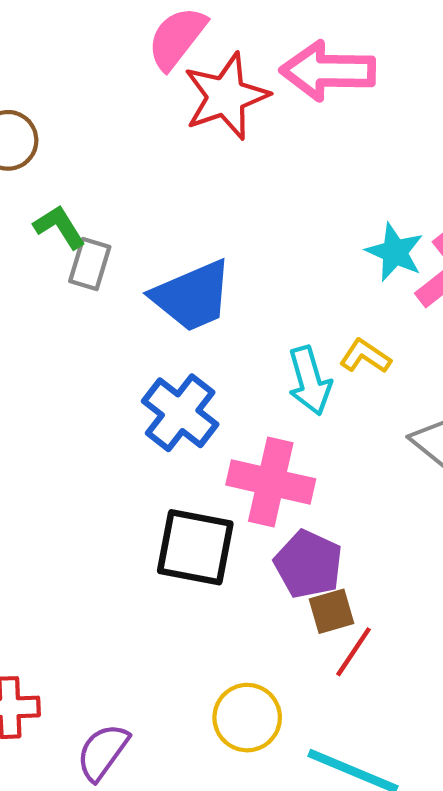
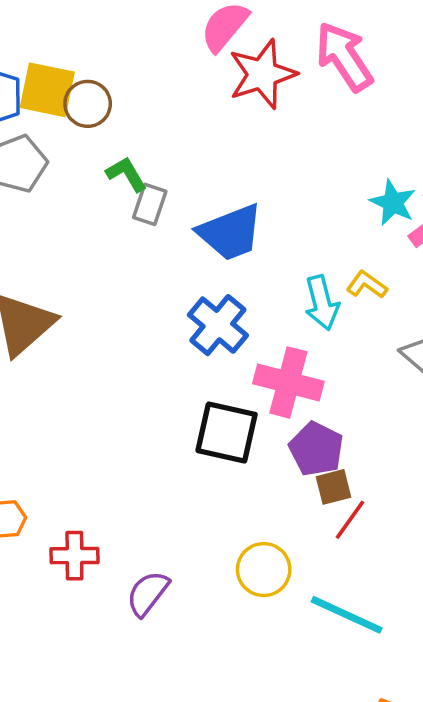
pink arrow: (328, 71) -> (344, 57), turned 54

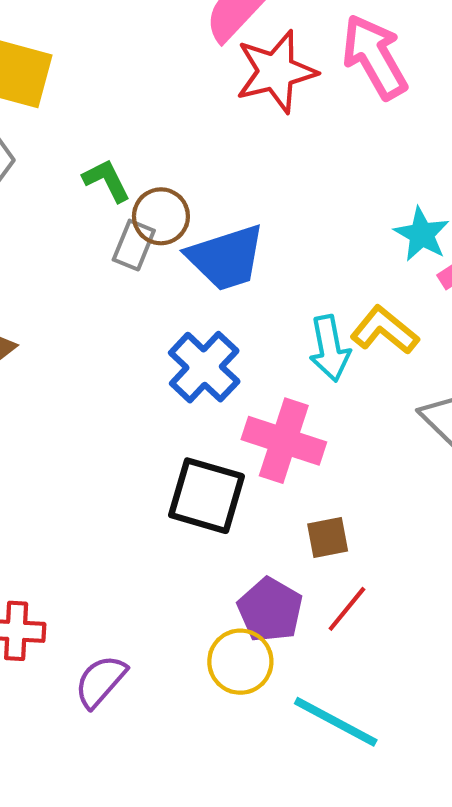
brown circle: (88, 104) -> (161, 216), moved
gray rectangle: (150, 204) -> (134, 245), moved
yellow L-shape: (367, 285) -> (384, 330), size x1.4
purple pentagon: (316, 449) -> (270, 610), moved
brown square: (333, 487) -> (328, 538), moved

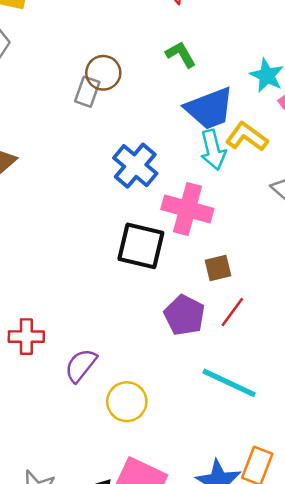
green L-shape: (107, 180) -> (181, 54), moved
blue trapezoid: (226, 258) -> (209, 108), moved
yellow circle: (240, 662) -> (127, 402), moved

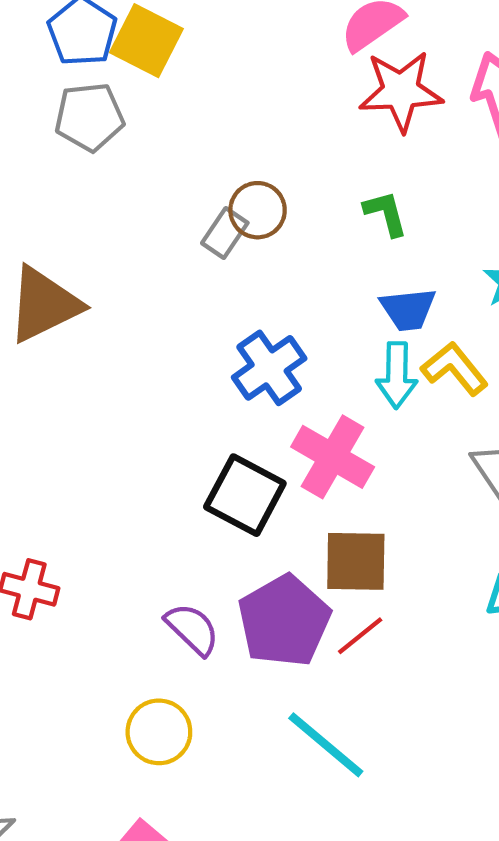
blue trapezoid: (209, 108) -> (408, 309), size x0.7
brown square: (218, 268) -> (356, 561), size x1.6
purple pentagon: (184, 315) -> (284, 621), size x1.4
purple semicircle: (81, 365) -> (192, 629), moved, turned 81

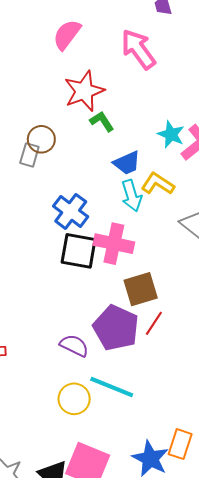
red star: (401, 91) -> (84, 91), moved
black square: (245, 495) -> (79, 251), moved
cyan line: (326, 745) -> (112, 387), moved

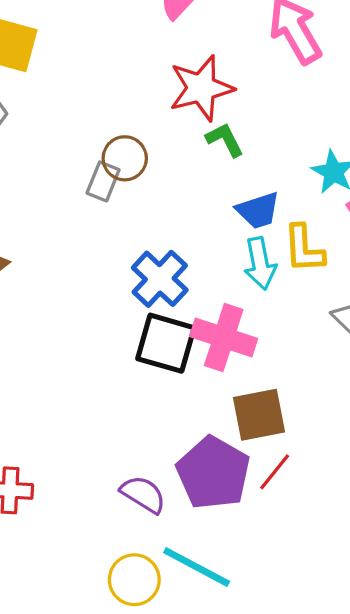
yellow L-shape: (158, 184) -> (304, 249), turned -132

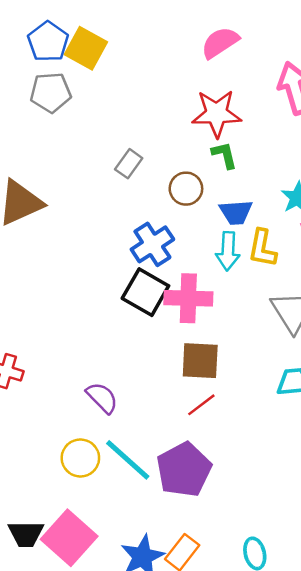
brown circle: (125, 158) -> (186, 189), moved
pink cross: (224, 337) -> (188, 298), turned -30
purple pentagon: (213, 473) -> (184, 470), moved

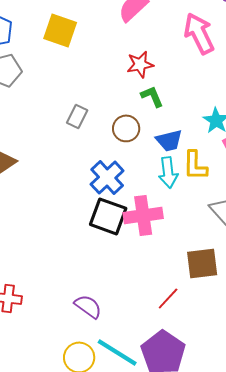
yellow square: (86, 48) -> (60, 30), moved
red star: (217, 114) -> (140, 64), size x0.7
brown square: (200, 361) -> (202, 263), moved

